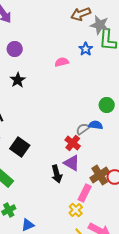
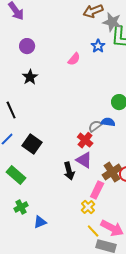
pink semicircle: (62, 62) -> (74, 59), turned 144

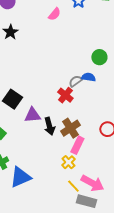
purple triangle: (84, 160) -> (32, 115), moved, turned -36
brown cross: (112, 172) -> (70, 128), moved
blue triangle: (40, 222) -> (20, 177), size x1.6

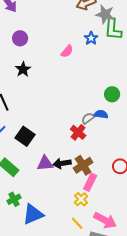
purple triangle: (32, 115) -> (45, 163), moved
black arrow: (49, 126) -> (62, 163), turned 96
yellow line: (73, 186) -> (77, 223), moved

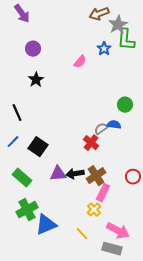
gray star: (105, 14) -> (118, 25), turned 30
green cross: (14, 199) -> (27, 210), size x1.5
yellow line: (77, 223) -> (82, 234), moved

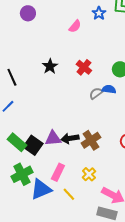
black star: (36, 80) -> (50, 66), moved
red cross: (91, 143) -> (84, 67), moved
black square: (38, 147) -> (33, 145), moved
pink rectangle: (103, 193) -> (58, 172), moved
yellow line: (82, 234) -> (69, 194), moved

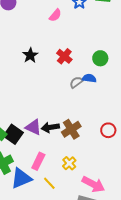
purple triangle: (53, 138) -> (33, 127), turned 30

